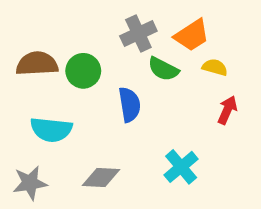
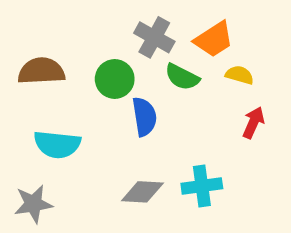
gray cross: (138, 33) -> (154, 37), turned -36
green circle: (83, 71) -> (115, 79), moved
cyan cross: (181, 167) -> (202, 186), turned 32
gray diamond: (101, 178) -> (142, 192), moved

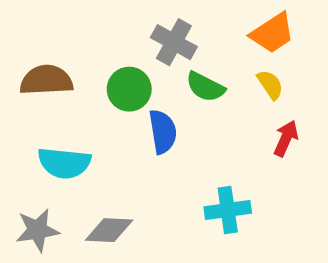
orange trapezoid: (214, 39) -> (272, 33), moved
yellow semicircle: (240, 75) -> (270, 85), turned 40
gray diamond: (142, 192) -> (109, 230), moved

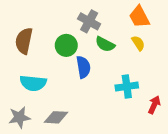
orange trapezoid: (272, 33) -> (139, 17), turned 95
brown semicircle: (46, 80) -> (24, 41), turned -75
red arrow: (286, 138) -> (154, 105), moved
cyan cross: (228, 210) -> (127, 87), moved

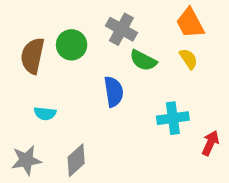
green circle: (66, 45) -> (72, 45), moved
cyan semicircle: (33, 83) -> (45, 113), size x0.6
gray diamond: (56, 117) -> (76, 160), turned -45

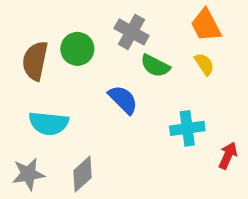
blue semicircle: (114, 92) -> (123, 100), turned -36
cyan semicircle: (45, 113) -> (49, 123), size x1.6

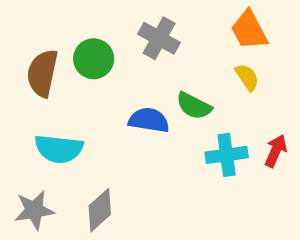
green semicircle: (155, 66) -> (194, 106), moved
blue semicircle: (123, 100) -> (149, 120), turned -36
red arrow: (228, 155) -> (276, 151), moved

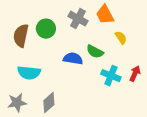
orange trapezoid: (249, 30) -> (105, 15), moved
cyan cross: (227, 155) -> (111, 76), turned 30

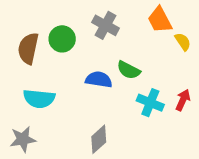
orange trapezoid: (105, 15) -> (160, 20), moved
yellow semicircle: (121, 38) -> (183, 42), moved
gray diamond: (49, 103) -> (99, 139), moved

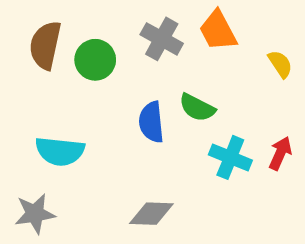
orange trapezoid: (160, 20) -> (218, 31), moved
brown semicircle: (28, 48) -> (45, 45), moved
blue semicircle: (99, 80) -> (151, 122), turned -105
gray diamond: (99, 139) -> (151, 214), turned 44

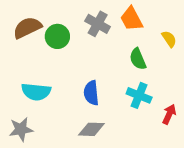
brown semicircle: (45, 45) -> (27, 28), turned 52
green semicircle: (197, 108) -> (138, 59), moved, turned 40
blue semicircle: (151, 122) -> (91, 93), moved
red arrow: (280, 153) -> (169, 114), moved

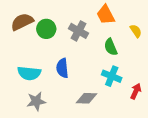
gray cross: (98, 24) -> (78, 31), moved
blue semicircle: (91, 93) -> (62, 68), moved
gray star: (21, 129) -> (36, 101), moved
gray diamond: (91, 129) -> (87, 98), moved

